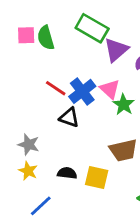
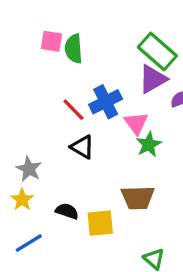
green rectangle: (92, 28) -> (157, 52), moved
blue cross: (82, 91) -> (106, 102), moved
yellow square: (97, 178) -> (100, 223), turned -30

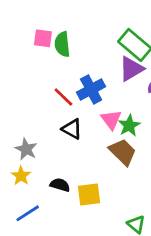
pink triangle: (136, 123) -> (111, 120), moved
brown trapezoid: (138, 198) -> (123, 152), moved, turned -132

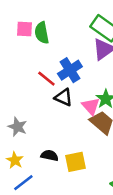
pink triangle: (111, 120) -> (91, 106), moved
black triangle: (72, 129) -> (64, 97), moved
yellow star: (21, 176) -> (15, 160), moved

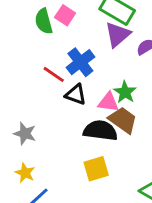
pink square: (24, 29) -> (65, 15), moved, turned 35
pink triangle: (91, 106) -> (108, 102), turned -36
black semicircle: (50, 156) -> (100, 131), moved, size x1.6

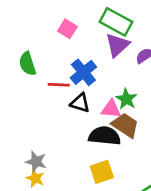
green semicircle: (44, 21) -> (27, 64), moved
red line: (54, 74) -> (59, 85), turned -30
gray star: (25, 134) -> (36, 162), moved

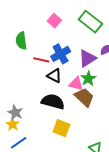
purple triangle: (117, 45) -> (87, 58), moved
black semicircle: (105, 136) -> (53, 102), moved
yellow square: (102, 172) -> (61, 128), turned 30

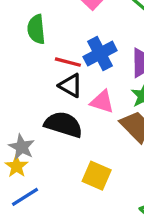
black triangle: (54, 76) -> (71, 85), moved
pink triangle: (76, 84) -> (102, 102), moved
black semicircle: (53, 102) -> (63, 124), moved

